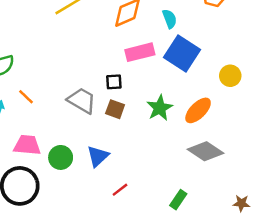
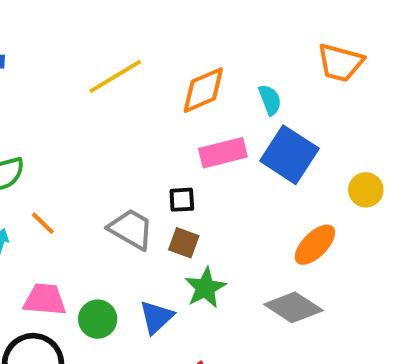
green star: (160, 108) -> (205, 288), moved
gray diamond: (205, 151) -> (293, 307), moved

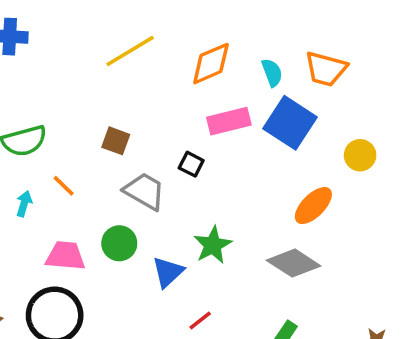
orange trapezoid: (340, 63) -> (326, 69), moved
black square: (182, 200) -> (191, 164), turned 30
brown square: (184, 243) -> (116, 141), moved
green circle: (98, 319) -> (119, 243), moved

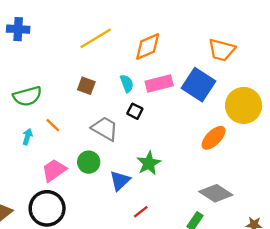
cyan semicircle: (272, 73) -> (127, 83), moved
brown square: (116, 141) -> (86, 86), moved
yellow circle: (360, 155) -> (244, 105), size x1.8
pink trapezoid: (65, 256) -> (54, 170), turned -40
gray diamond: (294, 263) -> (216, 193), moved

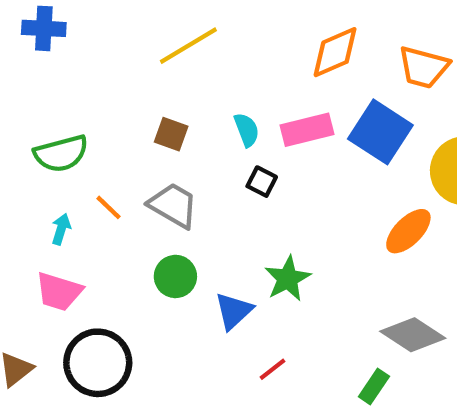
orange diamond: (148, 47) -> (335, 52), moved
gray trapezoid: (105, 129) -> (173, 205), moved
pink trapezoid: (54, 170) -> (59, 292), moved, turned -128

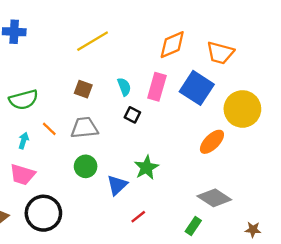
pink rectangle: (307, 130) -> (157, 87), turned -60
gray trapezoid: (173, 205) -> (84, 128), turned -36

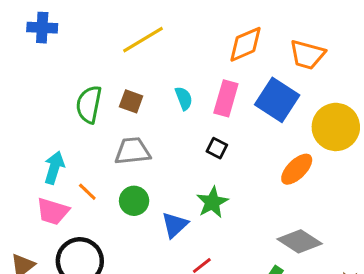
green semicircle: (24, 100) -> (89, 104), moved, turned 116
black square: (132, 115) -> (217, 148), moved
orange line: (49, 129) -> (87, 192), moved
cyan arrow: (24, 141) -> (54, 168), size x1.5

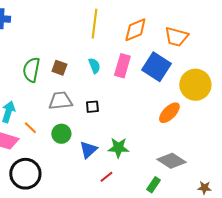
yellow line: (143, 40) -> (94, 24), moved, turned -52
black square: (217, 148) -> (92, 107), moved, turned -32
green star: (212, 202) -> (118, 148), moved, turned 30

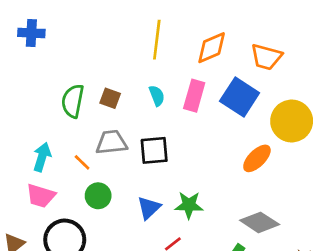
black square: (92, 107) -> (154, 150), size x1.6
orange line: (30, 128) -> (82, 162), moved
green circle: (61, 134) -> (98, 196), moved

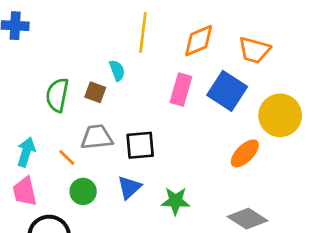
cyan semicircle: (157, 96) -> (117, 70), moved
pink trapezoid: (41, 196) -> (25, 191), turned 60
blue triangle: (149, 208) -> (129, 187), moved

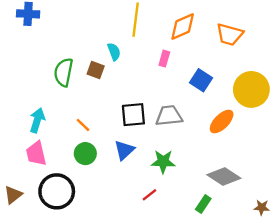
pink rectangle: (181, 90) -> (164, 59), moved, size x0.6
blue square: (227, 91) -> (201, 80), moved, size x0.7
gray trapezoid: (97, 137) -> (169, 116), moved
orange line: (67, 157) -> (83, 125), moved

